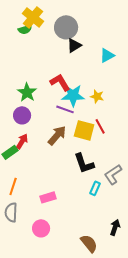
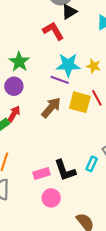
red L-shape: (60, 82) -> (53, 31), moved
black L-shape: (84, 163) -> (65, 170), moved
pink circle: (41, 228) -> (51, 198), moved

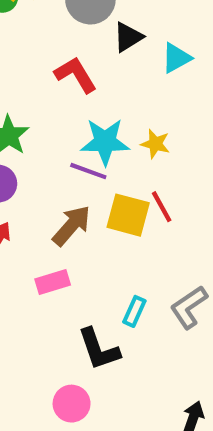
black triangle: (69, 12) -> (128, 37), moved
cyan rectangle: (92, 164) -> (134, 311), moved
pink rectangle: (42, 173) -> (53, 282), moved

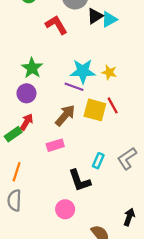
cyan triangle: (176, 58) -> (109, 19), moved
red L-shape: (76, 75) -> (56, 25), moved

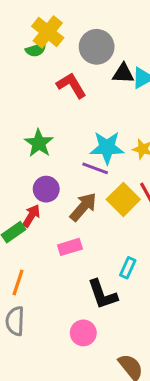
black triangle: (95, 16) -> (123, 73), turned 35
purple circle: (26, 93) -> (46, 189), moved
yellow square: (95, 110) -> (123, 199), turned 30

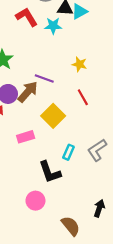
cyan star: (107, 148) -> (53, 26), moved, size x0.7
yellow square: (123, 199) -> (53, 116), moved
brown arrow: (83, 207) -> (28, 92), moved

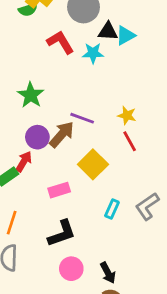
yellow star: (79, 64) -> (127, 115), moved
black L-shape: (50, 172) -> (62, 233), moved, turned -90
black arrow: (99, 208) -> (108, 273), moved, turned 133

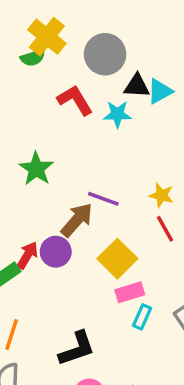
purple circle: (37, 137) -> (56, 252), moved
pink rectangle: (59, 190) -> (130, 292), moved

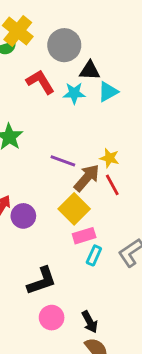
cyan triangle: (160, 91) -> (108, 92), moved
brown arrow: (77, 220) -> (87, 178), moved
purple circle: (56, 252) -> (23, 216), moved

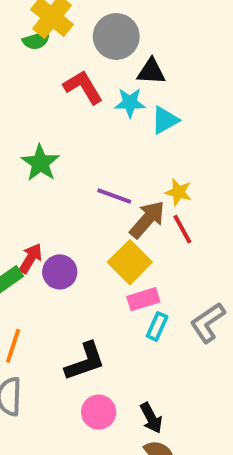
cyan triangle: (108, 92) -> (165, 120), moved

